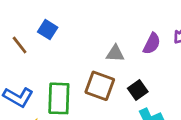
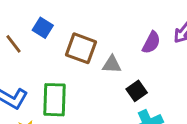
gray triangle: (115, 53) -> (112, 64), moved
brown square: (100, 86) -> (81, 48), moved

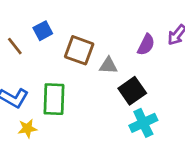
blue square: (43, 28) -> (43, 31), turned 30
black square: (137, 91) -> (132, 91), size x1.4

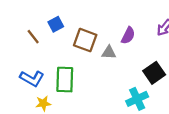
purple semicircle: (146, 45) -> (128, 35), moved
black square: (132, 91) -> (154, 73), moved

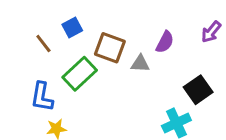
blue L-shape: (32, 78) -> (42, 97), turned 70
green rectangle: (65, 80) -> (80, 74), moved, turned 45

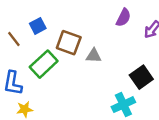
purple semicircle: (165, 42) -> (123, 18), moved

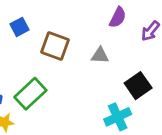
gray triangle: (94, 56) -> (100, 56), moved
green rectangle: (44, 64) -> (30, 94), moved

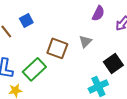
brown square: (55, 46) -> (57, 48), moved
gray triangle: (100, 56) -> (85, 41), turned -48

